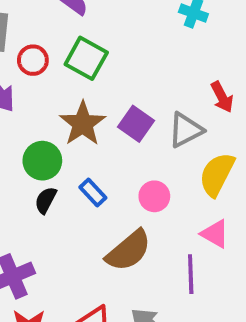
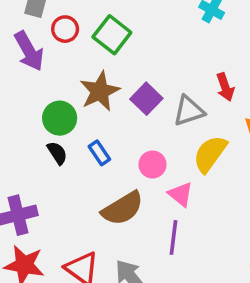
black semicircle: (46, 200) -> (57, 153), turned 110
pink triangle: (215, 234) -> (181, 194), moved

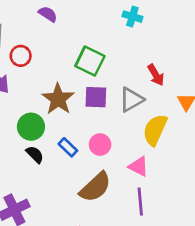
green square: (112, 35) -> (90, 61), moved
purple square: (146, 99) -> (96, 97), turned -30
pink circle: (152, 165) -> (100, 145), moved

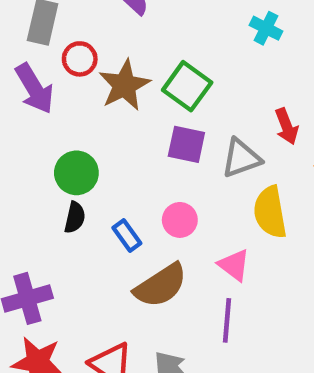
brown star: (58, 99) -> (124, 85), moved
yellow semicircle: (155, 130) -> (270, 212), turned -44
blue rectangle: (68, 147) -> (127, 235), moved
black semicircle: (35, 154) -> (75, 217), turned 48

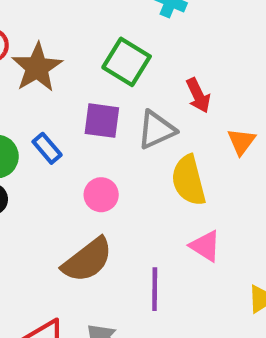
green square: (187, 86) -> (127, 62), moved
blue rectangle: (127, 235) -> (47, 148), moved
pink triangle: (234, 265) -> (205, 246), moved

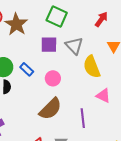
red arrow: (198, 95) -> (101, 19), moved, turned -112
gray triangle: (156, 130) -> (74, 46), turned -42
blue rectangle: (47, 148) -> (27, 69), moved

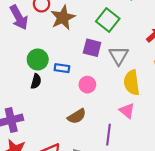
blue rectangle: (27, 69) -> (62, 68), turned -48
pink triangle: (103, 96) -> (127, 111), moved
brown semicircle: (50, 109) -> (77, 116), size x0.7

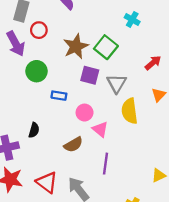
brown star: (63, 18) -> (76, 46), moved
green circle: (38, 59) -> (37, 71), moved
black semicircle: (36, 81) -> (34, 130), moved
pink triangle: (127, 111) -> (100, 129), moved

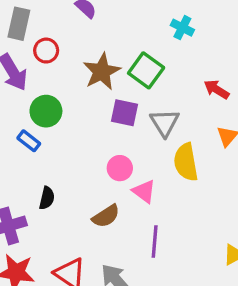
red arrow: (153, 63) -> (217, 89), turned -105
blue rectangle: (59, 96) -> (29, 141), moved, turned 32

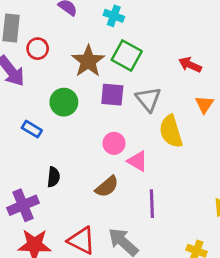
cyan cross: (182, 28) -> (114, 16), moved
green circle: (46, 111) -> (64, 102), moved

